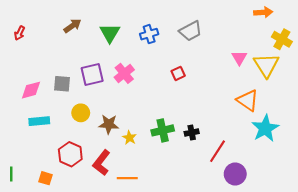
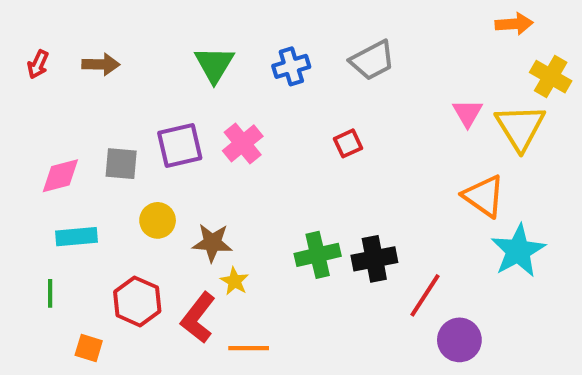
brown arrow: (72, 26) -> (101, 64), moved, turned 36
black cross: (192, 133) -> (374, 259), size x1.5
yellow star: (129, 138) -> (235, 281), moved
green line: (11, 174) -> (50, 293), moved

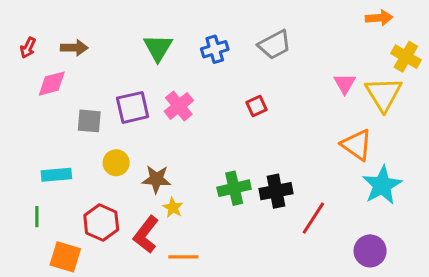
pink diamond: (60, 176) -> (52, 84), moved
purple circle: (459, 340) -> (370, 251), moved
orange square: (89, 348) -> (65, 257), size x1.5

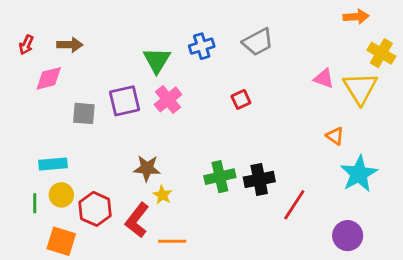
green triangle: (158, 48) -> (157, 60), moved
pink triangle: (345, 84) -> (324, 78), turned -40
orange triangle: (357, 145) -> (335, 136), size x0.6
yellow circle: (116, 163) -> (61, 195), moved

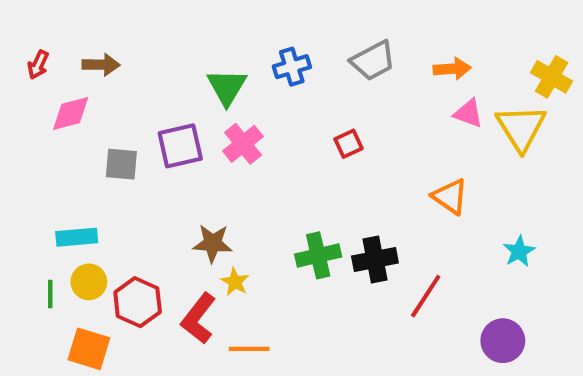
orange arrow: (356, 17) -> (452, 69), moved
orange triangle: (335, 136) -> (450, 197), moved, size x1.4
cyan star: (359, 174) -> (519, 251), size x0.6

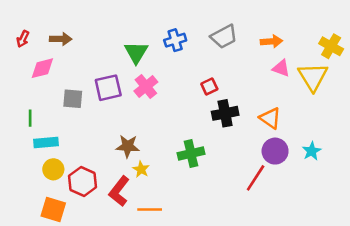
black cross: (375, 260) -> (225, 113), moved
green line: (50, 294) -> (30, 118), moved
purple circle: (503, 341) -> (275, 151), moved

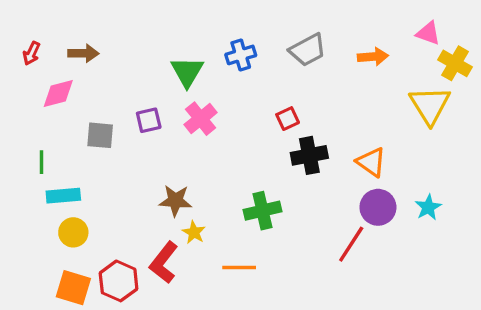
pink triangle: (281, 68) -> (428, 33), moved
purple square: (108, 88) -> (149, 120), size x0.7
red hexagon: (83, 182) -> (119, 281), moved
orange line: (150, 210) -> (239, 268), moved

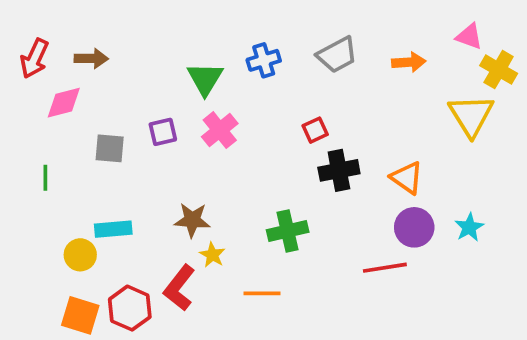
red arrow: (31, 53) -> (34, 59), size x1.5
cyan rectangle: (63, 196) -> (113, 229), moved
red line: (351, 244) -> (385, 268), turned 48

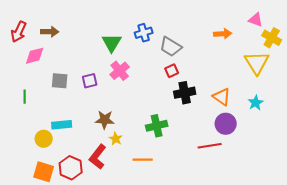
gray trapezoid: (337, 55) -> (171, 47), moved, turned 60
purple square: (163, 132) -> (90, 81), moved
cyan star: (469, 227) -> (256, 103), moved

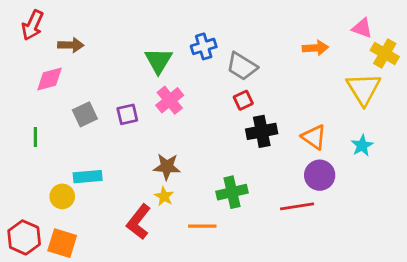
red arrow: (19, 32) -> (33, 25), moved
gray square: (60, 81) -> (85, 114), turned -30
brown star: (105, 120) -> (167, 167), moved
green cross: (157, 126) -> (232, 192), moved
red hexagon: (71, 168) -> (24, 237), moved

